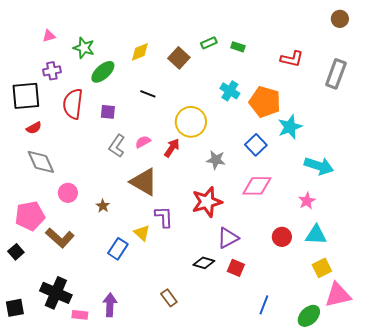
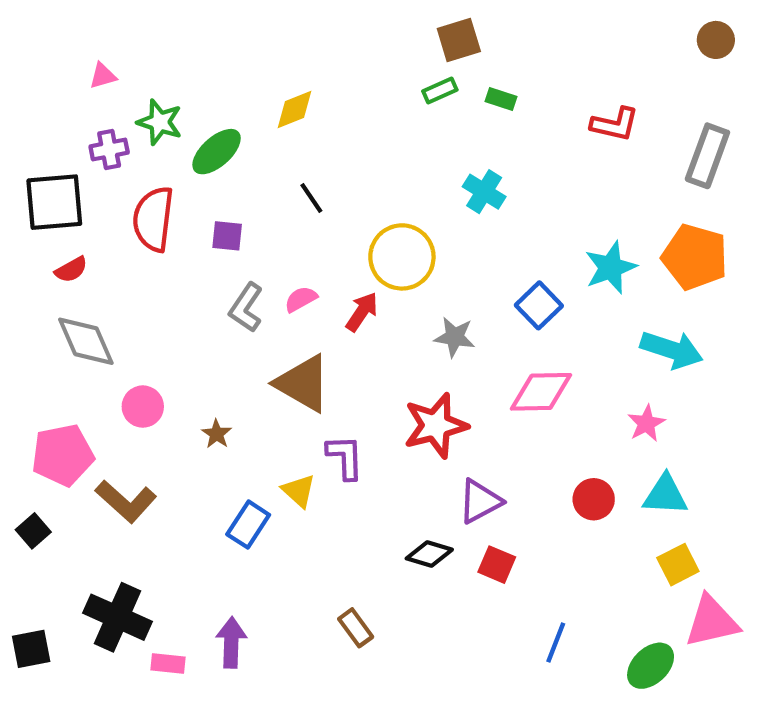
green star: (84, 48) -> (160, 122), moved
brown square: (179, 58) -> (459, 40), moved, turned 30
black line: (148, 94) -> (311, 198), turned 35
orange pentagon: (265, 102) -> (695, 257), moved

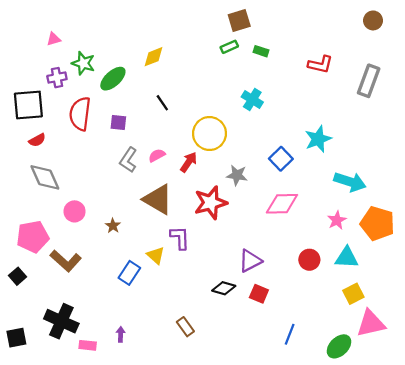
orange pentagon: (695, 257) -> (377, 224), moved
red star: (436, 425) -> (211, 203), moved
purple arrow: (231, 643) -> (121, 334), size x0.6

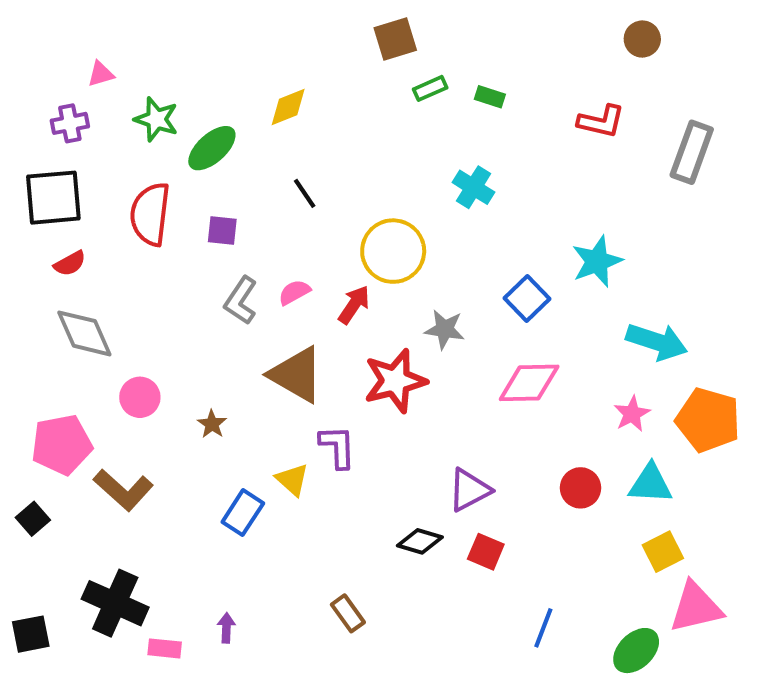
brown square: (239, 20) -> (395, 39), moved
brown circle: (373, 20) -> (642, 39), moved
purple cross: (57, 78) -> (70, 123), moved

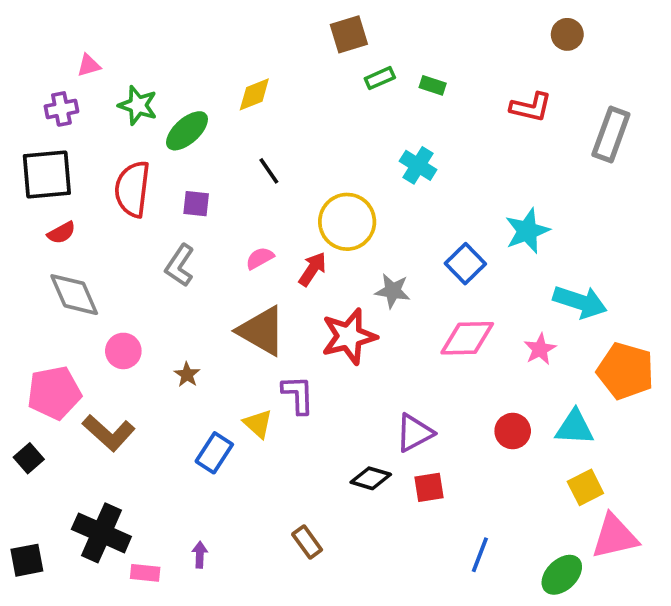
gray L-shape: (241, 301) -> (180, 265), moved
pink star: (632, 414) -> (540, 349), moved
red square: (486, 552) -> (429, 487), turned -32

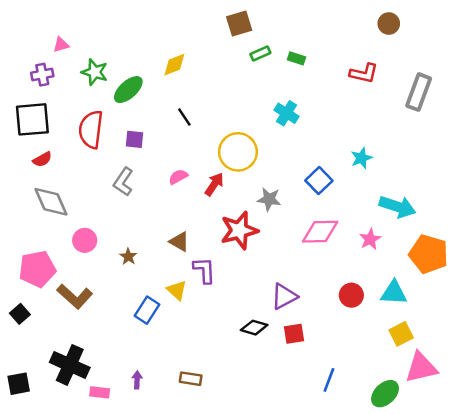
cyan star: (527, 231) -> (361, 158), size x0.7
brown triangle: (262, 331) -> (179, 242), moved, size x0.6
brown rectangle: (307, 542) -> (191, 379), moved, turned -45

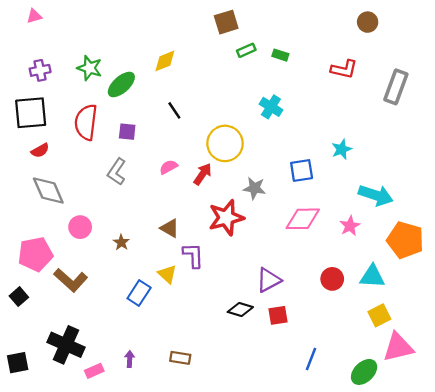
pink triangle: (61, 45) -> (34, 16), moved
blue square: (319, 181) -> (302, 171), turned 35
pink rectangle: (100, 392) -> (94, 371), turned -30

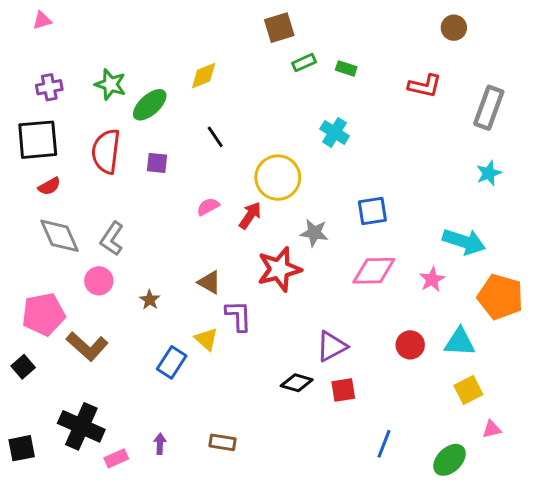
cyan star: (342, 149) -> (489, 173), moved
gray L-shape: (117, 172) -> (112, 239), moved
pink triangle: (398, 347) -> (492, 429), size x0.5

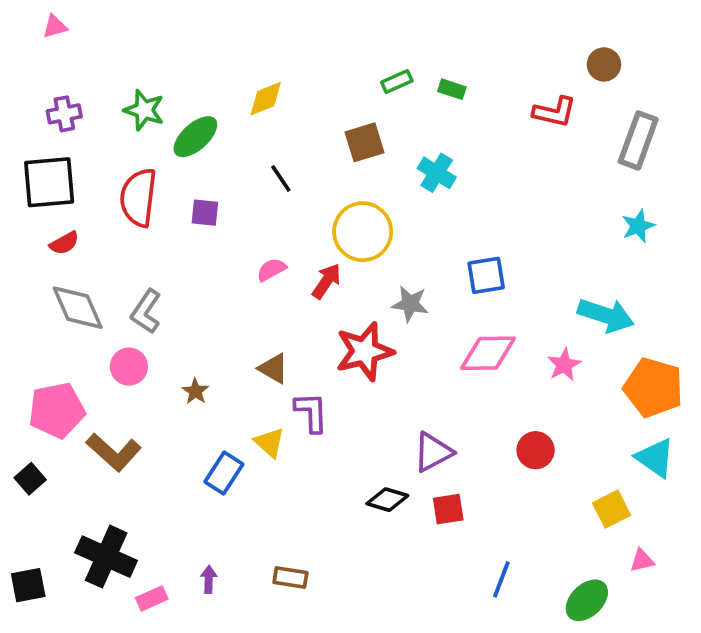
brown square: (279, 28) -> (365, 142), moved
brown circle: (454, 28) -> (604, 64), moved
cyan triangle: (460, 342) -> (655, 458), moved, turned 32

